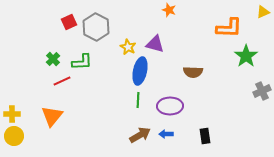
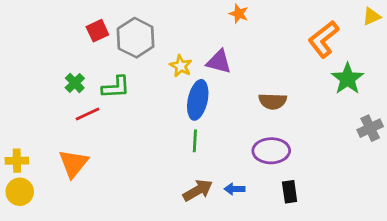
orange L-shape: (229, 28) -> (323, 39), turned 140
purple ellipse: (170, 106) -> (271, 151), moved

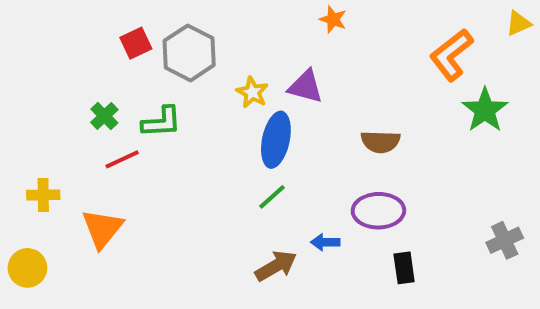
gray cross: (370, 128) -> (505, 240), moved
green line: (195, 141) -> (272, 197), turned 45
yellow cross: (17, 161) -> (43, 195), moved
blue arrow: (234, 189) -> (325, 242), moved

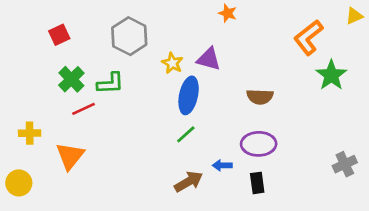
red square: (136, 43) -> (59, 35), moved
green cross: (104, 116) -> (71, 79), size x1.4
black rectangle: (404, 268) -> (257, 183), moved

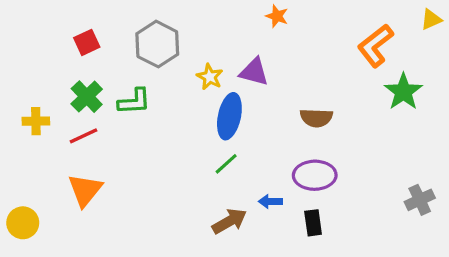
red square: (59, 35) -> (87, 42), moved
red line: (83, 109) -> (83, 136), moved
yellow cross: (30, 133) -> (36, 121), moved

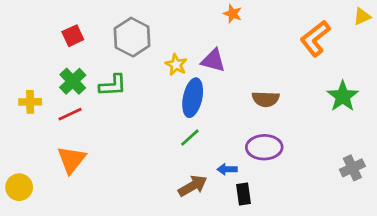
green star: (403, 92) -> (343, 96), moved
black rectangle: (313, 223) -> (244, 194), moved

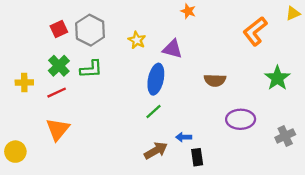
gray hexagon: (132, 37) -> (90, 30), moved
yellow star: (176, 65) -> (137, 40), moved
purple ellipse: (264, 147) -> (241, 119), moved

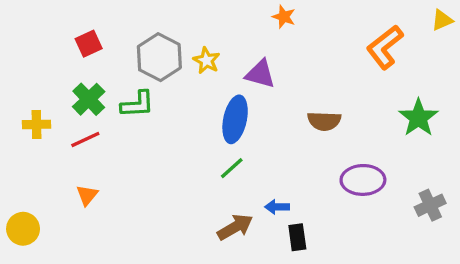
gray hexagon: (90, 30) -> (159, 57), moved
orange triangle: (58, 129) -> (87, 195), size x0.6

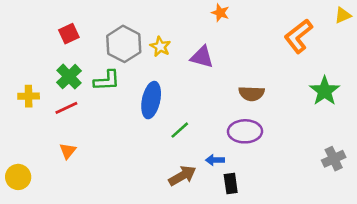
blue ellipse: (235, 119) -> (151, 100), moved
purple ellipse: (363, 180) -> (245, 131), moved

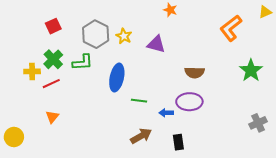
yellow cross: (29, 96) -> (32, 71), moved
green line: (180, 130) -> (139, 101), turned 49
blue arrow: (215, 160) -> (166, 113), moved

